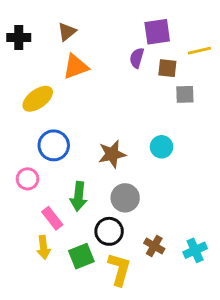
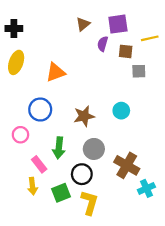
brown triangle: (67, 32) -> (83, 24), moved
orange triangle: (76, 67) -> (56, 72), moved
yellow ellipse: (38, 99) -> (16, 62), moved, turned -35
brown cross: (154, 246) -> (127, 165), moved, size x1.6

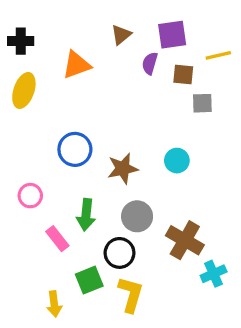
orange triangle: (56, 72) -> (76, 65), moved
blue circle: (40, 110) -> (75, 149), moved
yellow arrow: (33, 186) -> (54, 304), moved

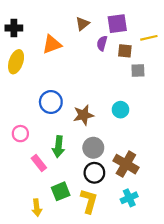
black circle: (120, 253) -> (94, 173), moved
cyan cross: (214, 274) -> (129, 198), moved

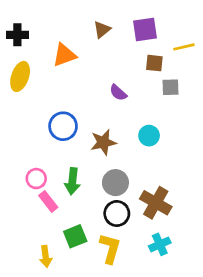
purple semicircle: (102, 43) -> (118, 93), moved, turned -64
pink circle: (20, 134) -> (36, 179), moved

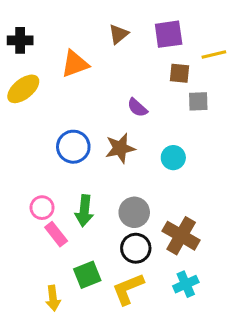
yellow ellipse: (20, 76) -> (23, 89), turned 32
brown star: (103, 142) -> (120, 148), moved
yellow L-shape: (110, 248) -> (128, 289), turned -128

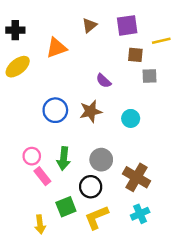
black circle: (136, 248) -> (91, 187), moved

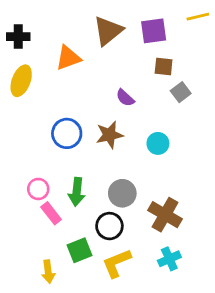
brown triangle: (89, 25) -> (108, 31), size x1.6
yellow line: (161, 41) -> (198, 17), moved
yellow ellipse: (18, 67) -> (21, 81), turned -30
gray square: (149, 76) -> (181, 92), turned -35

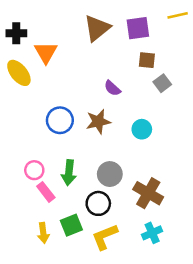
orange triangle: (68, 58) -> (46, 52), moved, turned -40
yellow ellipse: (21, 81) -> (19, 73), turned -60
yellow arrow: (48, 272) -> (43, 233), moved

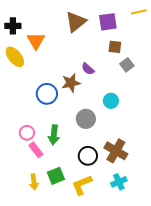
brown star: (98, 122) -> (71, 83), moved
gray circle: (110, 174) -> (86, 119), moved
black circle: (98, 203) -> (88, 156), moved

